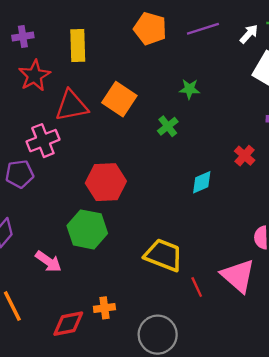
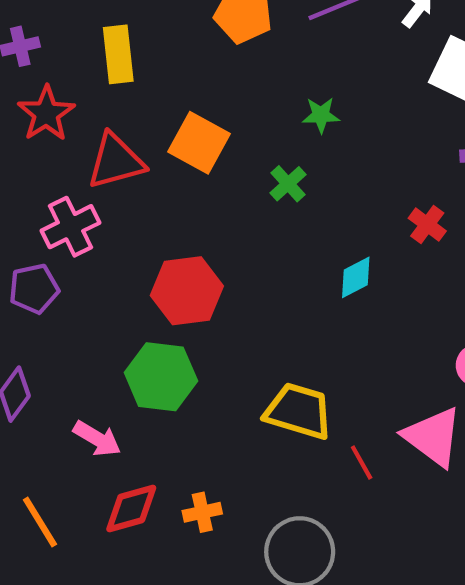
red diamond: (68, 324) -> (131, 509), moved

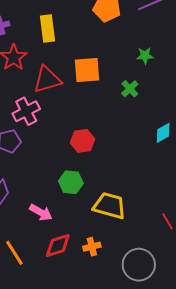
orange square: (199, 143) -> (87, 70), turned -32
red hexagon: (187, 291) -> (82, 141), size x0.7
green hexagon: (161, 377) -> (71, 182), size x0.7
yellow trapezoid: (299, 411) -> (109, 206), moved

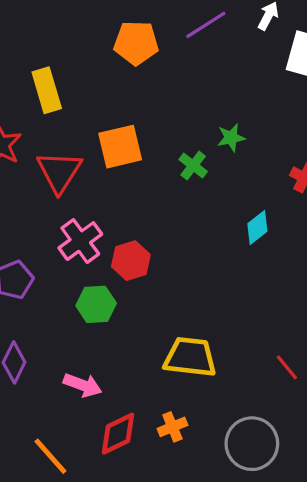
green star: (145, 56) -> (231, 138), moved
red triangle: (47, 80) -> (59, 172), turned -32
pink cross: (26, 111) -> (80, 241), moved
green hexagon: (71, 182) -> (96, 304), moved

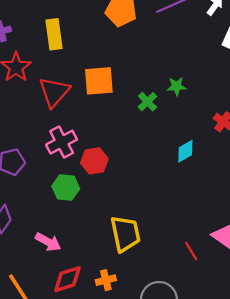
yellow trapezoid: (190, 357) -> (125, 234), turned 63

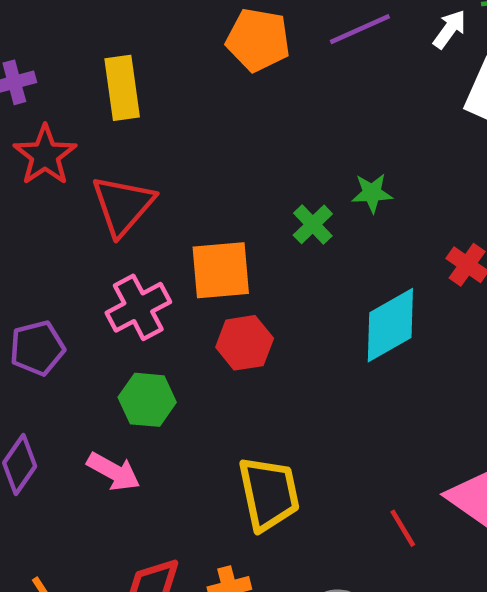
orange square: (99, 81) -> (221, 270), moved
cyan diamond: (185, 151) -> (390, 325), size x1.6
red hexagon: (94, 161) -> (245, 343), moved
pink arrow: (48, 242) -> (114, 472), moved

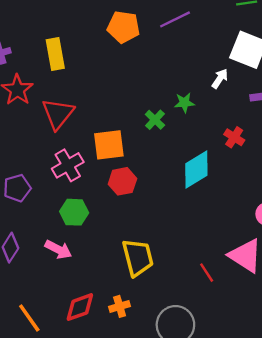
white arrow: (450, 29) -> (220, 79), moved

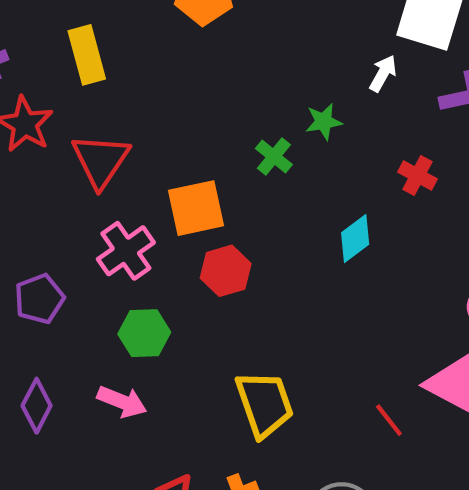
cyan diamond: (196, 169) -> (355, 239), size x0.7

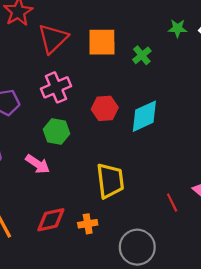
green star: (324, 122) -> (178, 28), moved
orange square: (196, 208) -> (102, 42), moved
cyan diamond: (355, 239) -> (144, 116), moved, size x1.4

